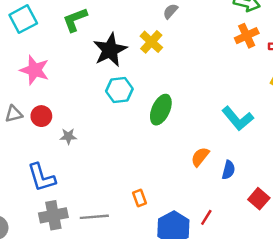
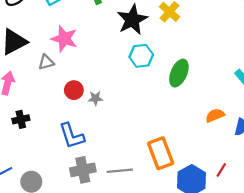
gray triangle: (14, 114) -> (46, 62), moved
red circle: (41, 116) -> (74, 90), moved
orange semicircle: (200, 157) -> (215, 115), turned 30
orange rectangle: (140, 198) -> (161, 153), size x2.0

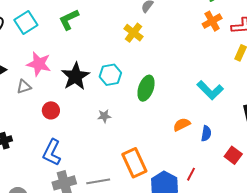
black star: (132, 20) -> (75, 76), moved
gray star: (95, 98) -> (104, 116), moved
blue L-shape: (72, 136) -> (52, 152), turned 48

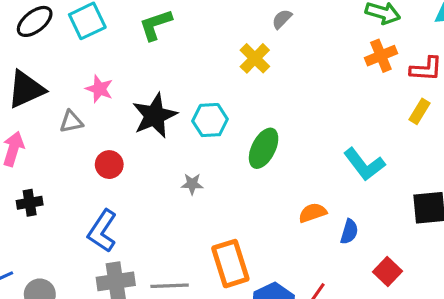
pink star: (39, 64) -> (99, 89), size x0.7

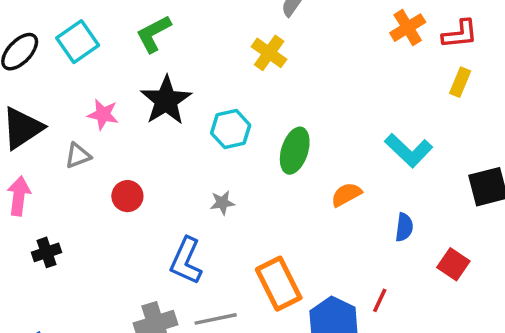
black star: (155, 116) -> (166, 100), moved
orange semicircle: (313, 213) -> (346, 195), moved
blue L-shape: (102, 231) -> (186, 261), moved

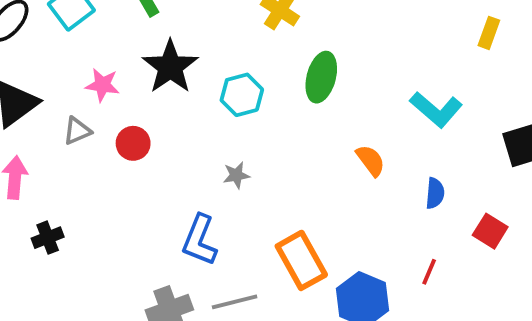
green ellipse: (295, 151) -> (321, 77), moved
orange semicircle: (346, 195) -> (371, 160), turned 84
red circle: (127, 196) -> (133, 143), moved
red line: (380, 300) -> (429, 272), moved

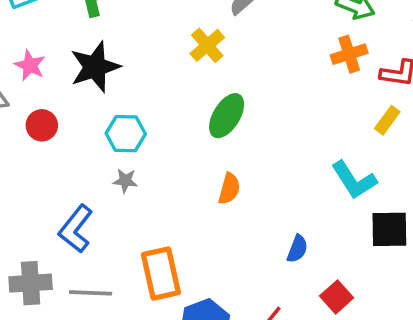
cyan hexagon: (242, 95) -> (126, 134), moved
cyan L-shape: (436, 109) -> (354, 180), moved
orange semicircle: (371, 160) -> (229, 189), moved, turned 36

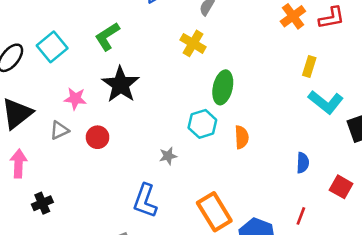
yellow rectangle: (387, 120) -> (309, 66), moved
cyan hexagon: (126, 134) -> (202, 124), moved

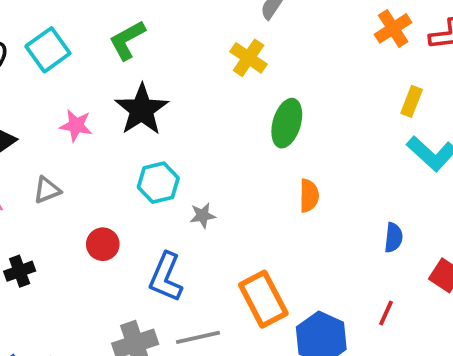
cyan hexagon: (202, 124) -> (158, 183), moved
gray triangle: (59, 130) -> (47, 190), moved
red circle: (98, 137) -> (103, 244), moved

